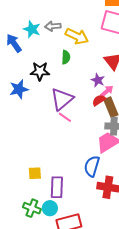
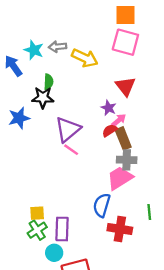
green semicircle: (66, 57) -> (48, 82), moved
green cross: (32, 208) -> (37, 230), moved, turned 36

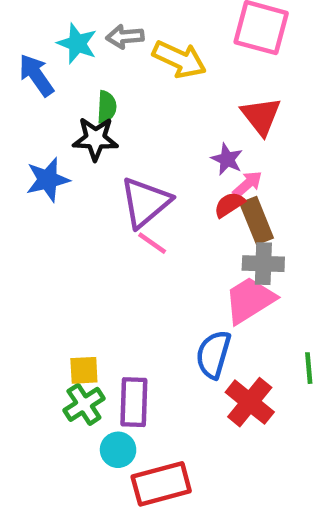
red cross: (120, 229) -> (250, 402), turned 30

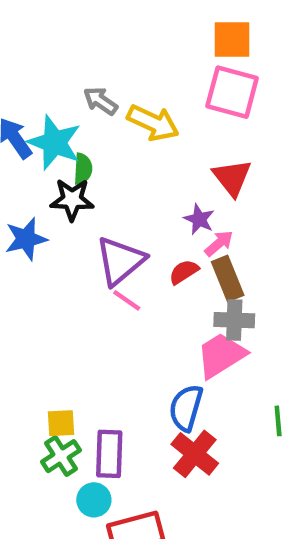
gray arrow: (125, 37) -> (100, 101), turned 40
cyan star: (77, 43) -> (54, 143), moved, size x1.4
red semicircle: (229, 205) -> (184, 272), moved
red cross: (250, 402) -> (195, 454), moved

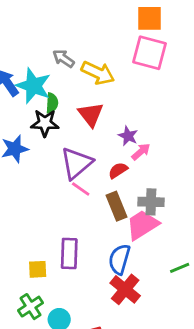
red triangle: (232, 178) -> (91, 114), moved
brown rectangle: (228, 278) -> (117, 206), moved
green line: (278, 421) -> (180, 268), turned 72
purple rectangle: (109, 454) -> (69, 254), moved
green cross: (61, 456) -> (30, 307), moved

